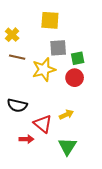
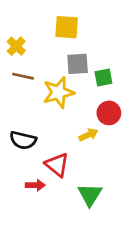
red circle: (75, 78) -> (109, 113), moved
yellow arrow: (66, 115) -> (88, 135), moved

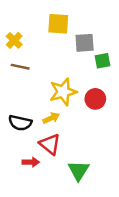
gray square: (78, 64) -> (85, 43), moved
green square: (103, 78) -> (102, 61), moved
yellow star: (58, 93) -> (63, 92), moved
yellow arrow: (88, 135) -> (51, 118), moved

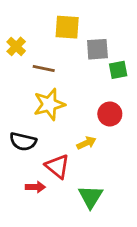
brown line: (20, 67) -> (44, 68), moved
yellow star: (63, 92) -> (49, 104), moved
yellow arrow: (51, 118) -> (86, 143), moved

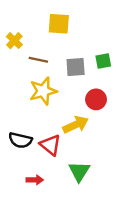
gray square: (97, 49) -> (76, 67), moved
black semicircle: (23, 142) -> (20, 140), moved
yellow arrow: (86, 143) -> (76, 125), size x1.5
red arrow: (35, 187) -> (35, 180), moved

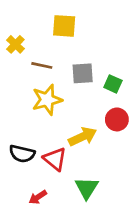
green square: (103, 61) -> (113, 84), moved, turned 35
red circle: (96, 99) -> (117, 119), moved
red arrow: (35, 180) -> (38, 197), turned 147

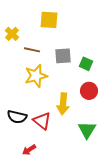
yellow arrow: (83, 137) -> (63, 104), turned 120
green triangle: (87, 188) -> (87, 130), moved

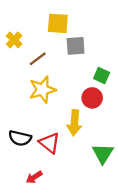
brown line: (32, 50) -> (38, 59), turned -49
gray square: (63, 56) -> (76, 46), moved
red circle: (89, 91) -> (92, 98), moved

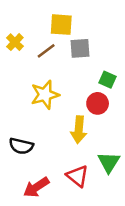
brown line: (38, 59) -> (46, 51), moved
red triangle: (50, 143) -> (78, 176), moved
red arrow: (34, 177) -> (36, 187), size x1.5

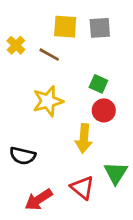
gray square: (80, 48) -> (100, 28), moved
brown line: (46, 51) -> (49, 55), turned 66
green square: (108, 80) -> (98, 84), moved

